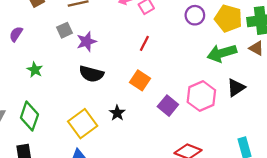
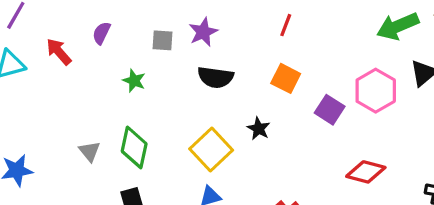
gray square: (64, 30) -> (163, 40), moved, turned 35

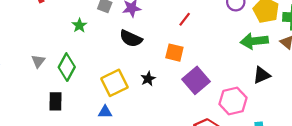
orange square: (286, 78) -> (174, 53), turned -30
pink hexagon: (376, 91) -> (233, 101), moved
purple square: (330, 110) -> (196, 80), size x1.4

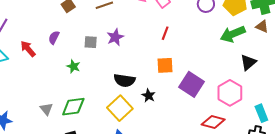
black semicircle: (131, 39) -> (125, 80), moved
green diamond: (67, 67) -> (73, 107), turned 70

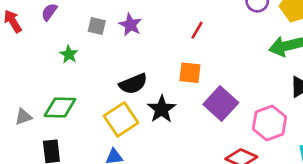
purple star: (115, 37) -> (130, 25), turned -30
black semicircle: (125, 80) -> (133, 84), turned -40
black star: (149, 96) -> (162, 109), size x1.5
gray triangle: (46, 109) -> (23, 117), moved, turned 40

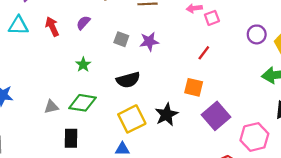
purple star: (130, 25) -> (149, 42), turned 30
green star: (69, 54) -> (83, 65), moved
black semicircle: (133, 84) -> (128, 80), moved

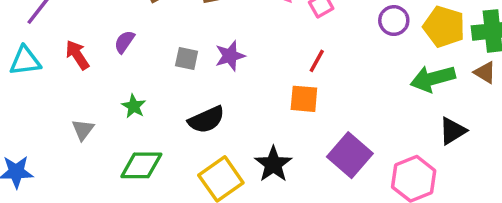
orange square: (194, 87) -> (304, 99), moved
gray triangle: (51, 107) -> (83, 130), moved, turned -32

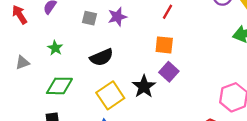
red line: (317, 61) -> (168, 12), moved
gray triangle: (83, 130) -> (22, 62), turned 32
purple square: (350, 155) -> (169, 72), moved, size x0.7

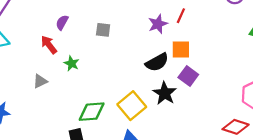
red arrow: (20, 15) -> (49, 45), moved
purple star: (117, 17) -> (158, 24), moved
black semicircle: (102, 57) -> (157, 62), moved
green diamond: (59, 86) -> (92, 112), moved

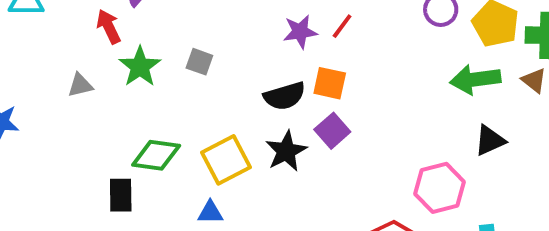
gray square: (103, 30) -> (199, 62), moved
green star: (72, 63) -> (140, 67), size x1.5

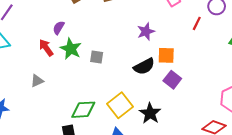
red line: (342, 26) -> (197, 23), moved
green star: (140, 67) -> (71, 49), moved
black star: (286, 151) -> (150, 113), moved

